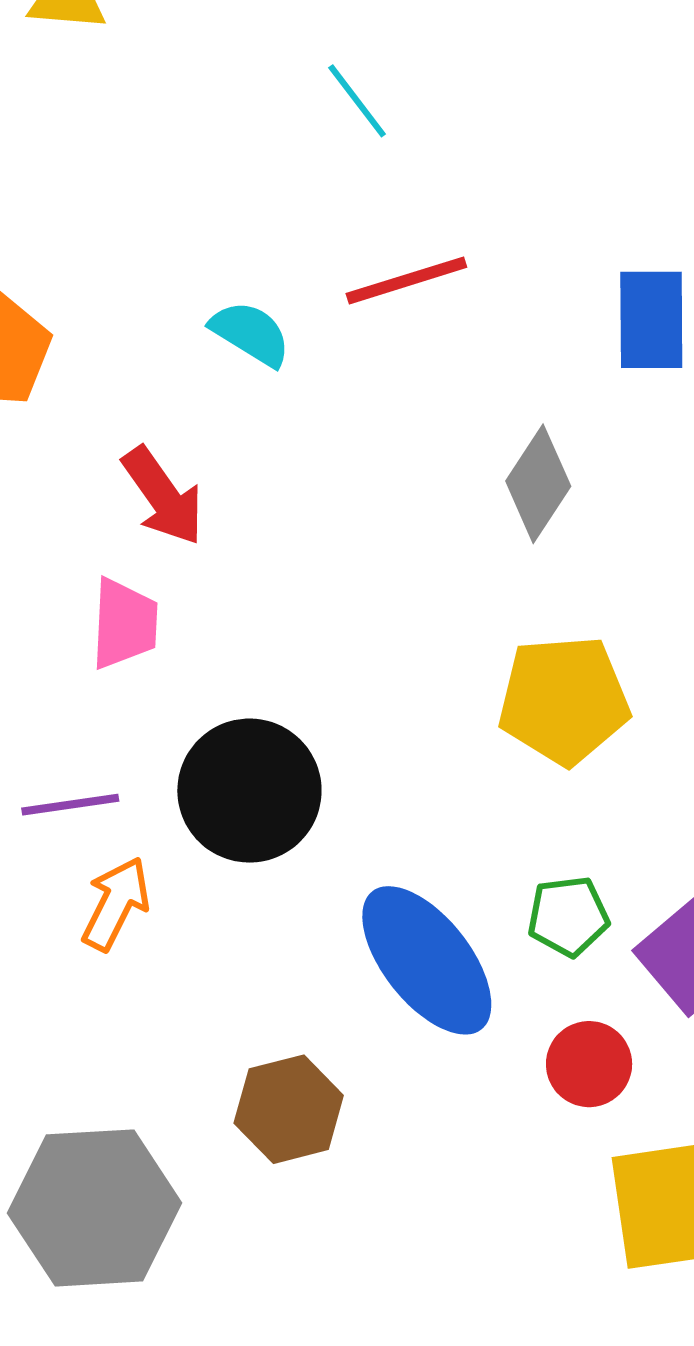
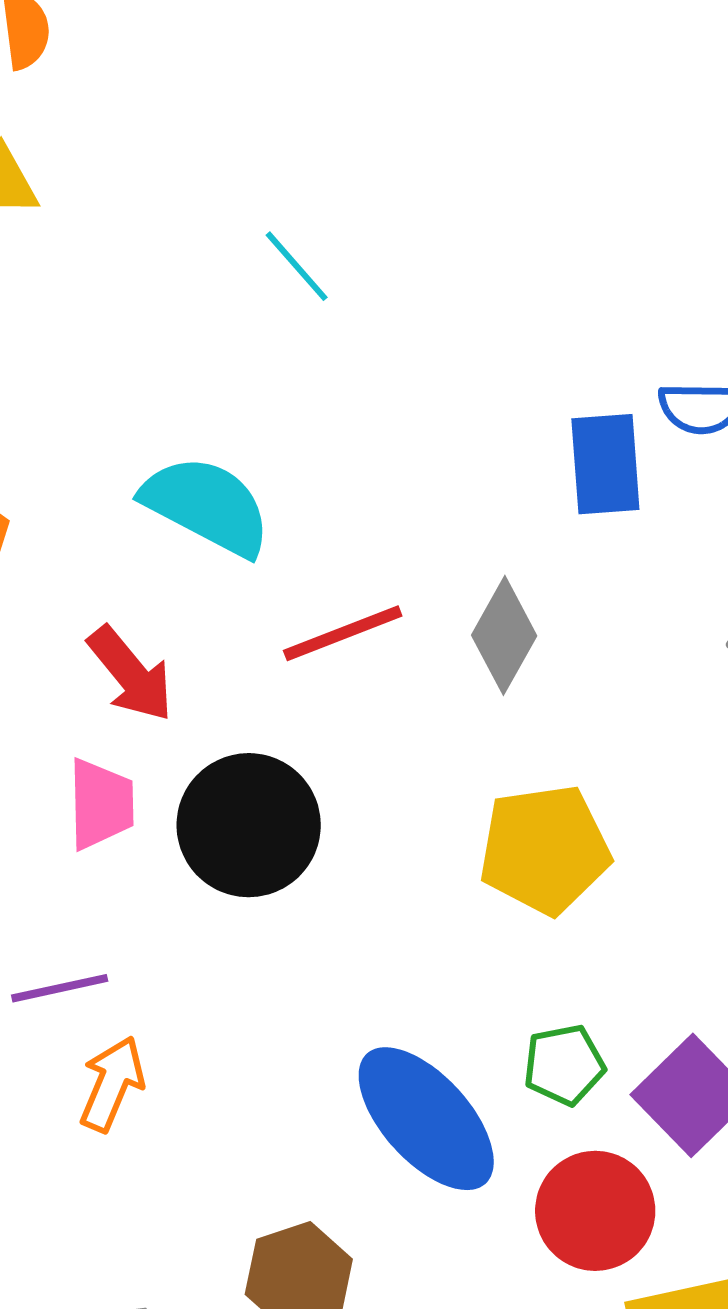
red line: (406, 280) -> (343, 633), moved
cyan semicircle: (251, 333) -> (207, 506), size x1.6
black circle: (249, 791) -> (249, 825), moved
red circle: (589, 1064) -> (595, 1211), size x1.4

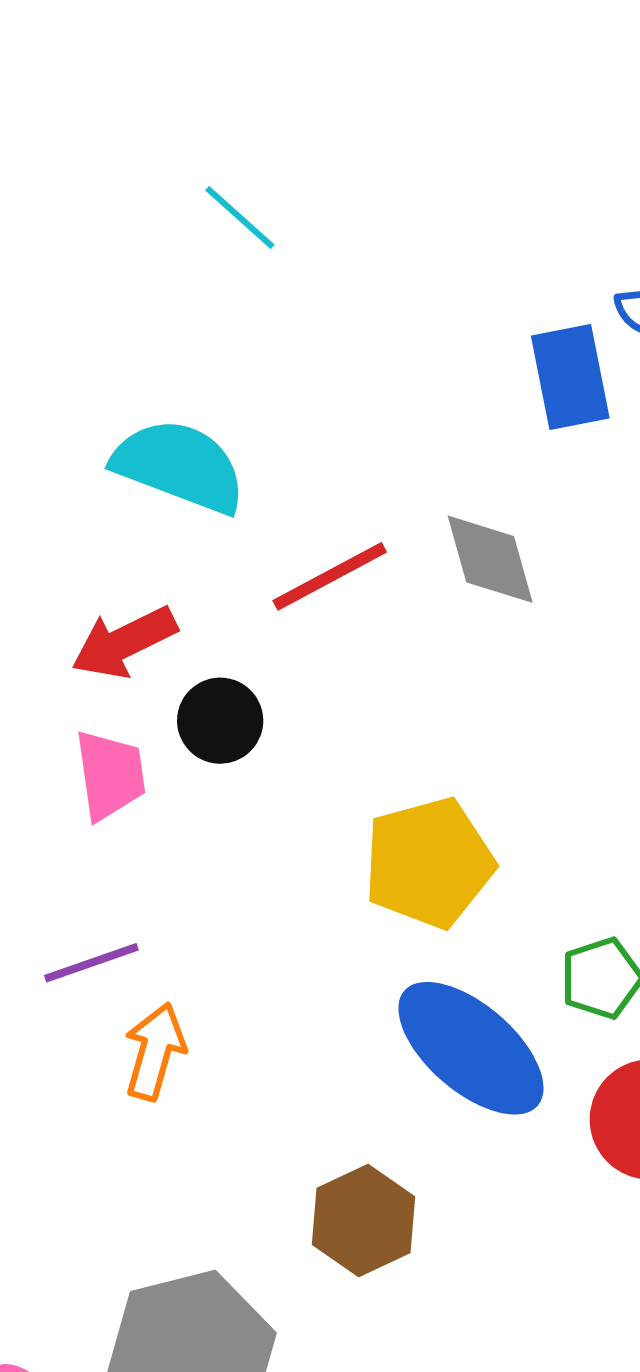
gray diamond: (504, 635) -> (490, 559), turned -38
red arrow: (131, 674) -> (124, 642), turned 110
black circle: (249, 825) -> (220, 721), moved, size x0.6
yellow pentagon: (545, 849) -> (429, 863), moved

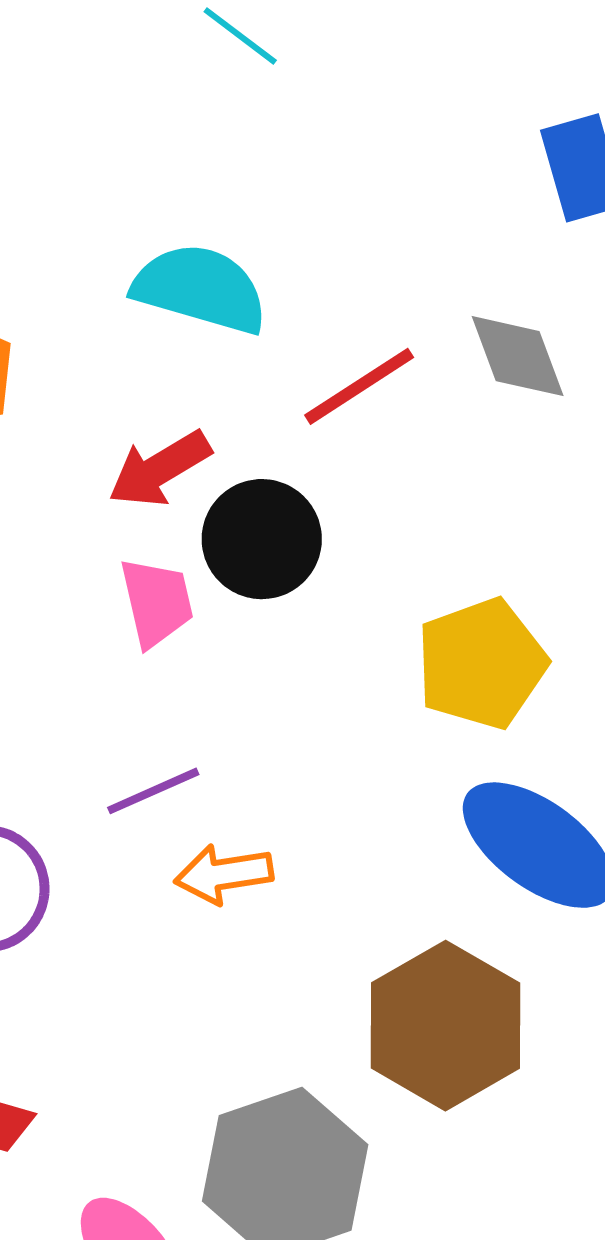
black circle: (220, 721) -> (262, 539), size x1.4
orange arrow: (155, 1051) -> (224, 874), turned -110
brown hexagon: (363, 1221) -> (446, 1026), size x1.5

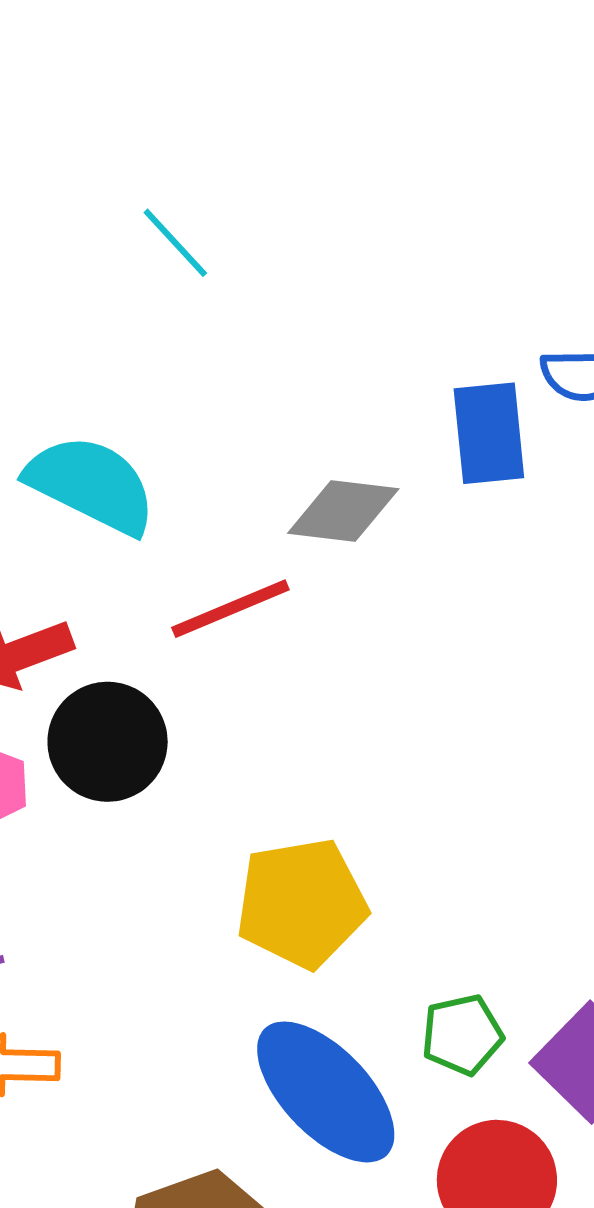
gray diamond: (518, 356) -> (343, 511), moved, turned -73

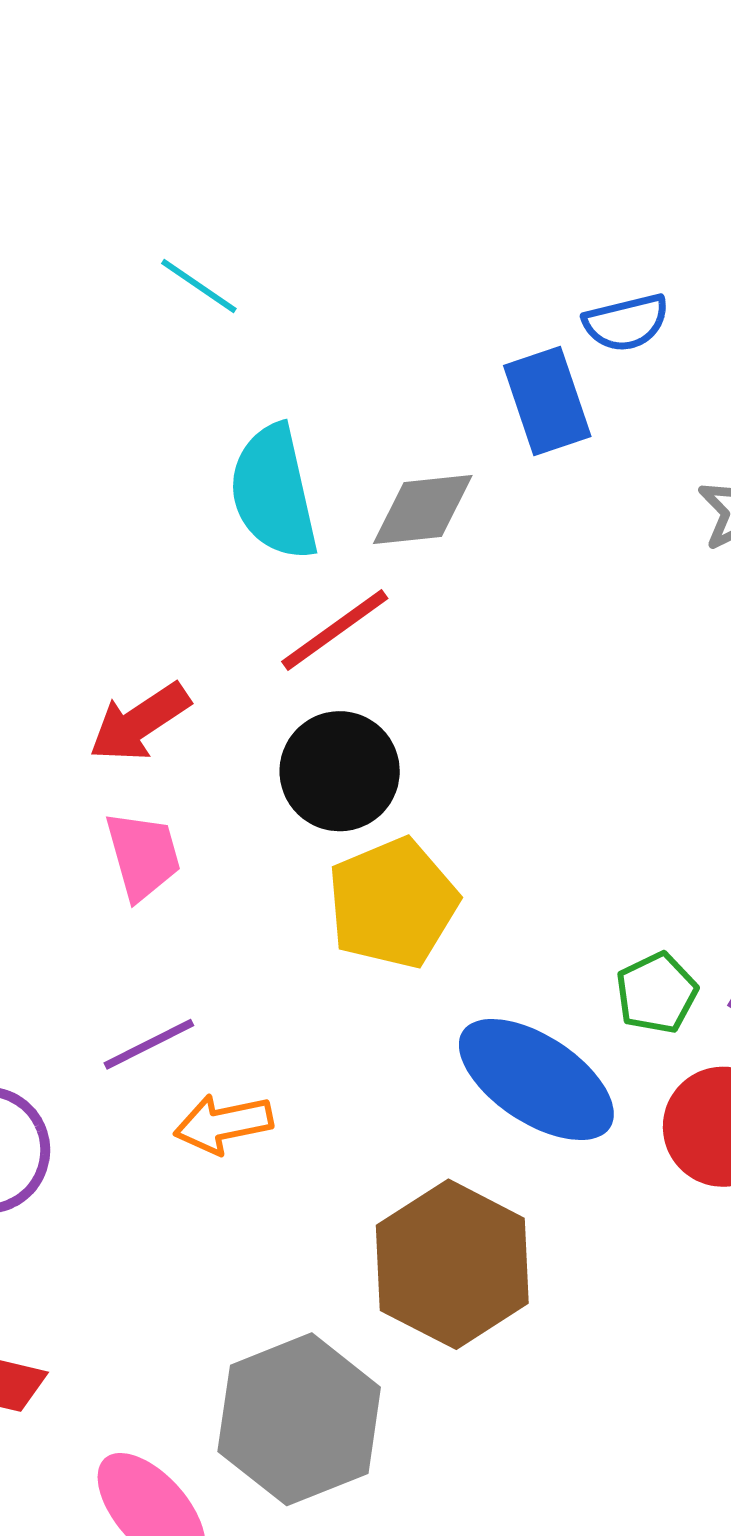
cyan semicircle: (91, 484) -> (274, 492), moved, turned -116
black circle: (108, 742) -> (340, 771), moved
yellow pentagon: (302, 903) -> (393, 903), moved

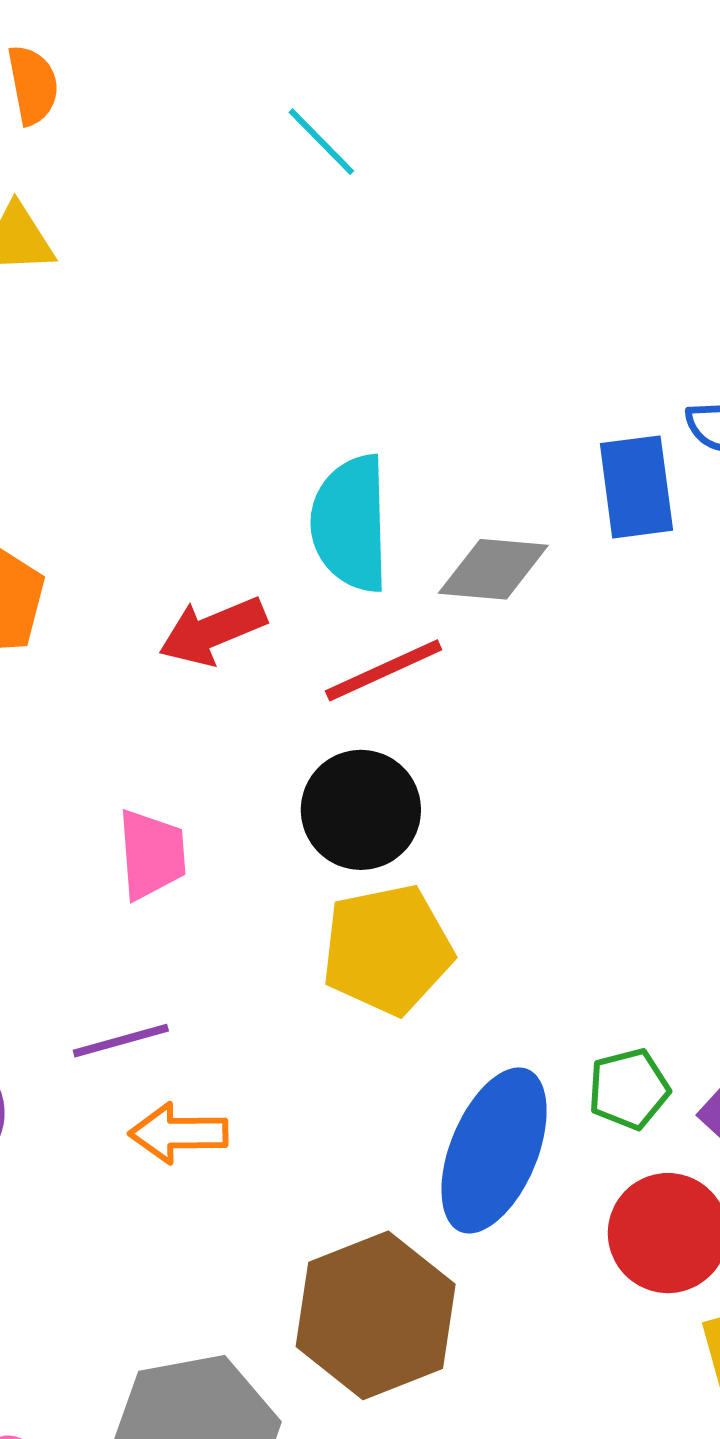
cyan line: (199, 286) -> (321, 142), moved
red arrow: (140, 722) -> (213, 631), moved
blue ellipse: (536, 1079) -> (494, 1150), turned 68

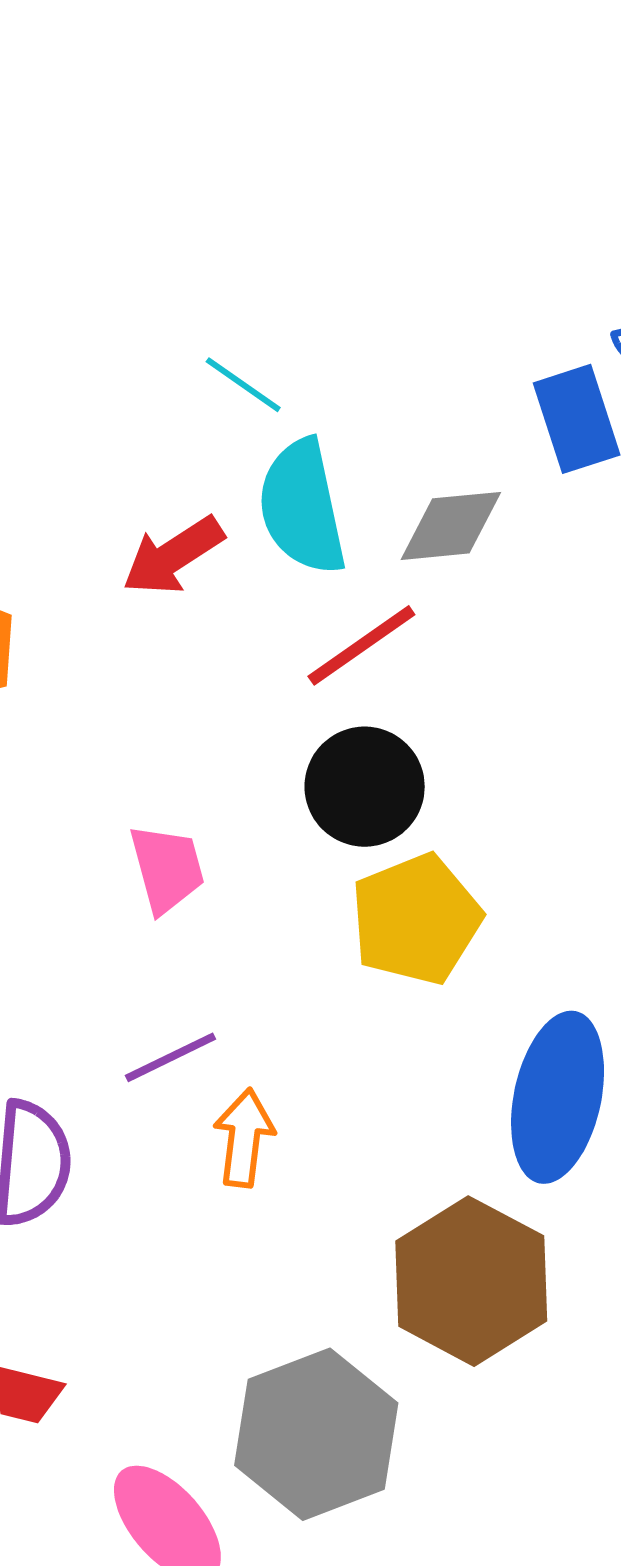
cyan line: (321, 142) -> (243, 385), moved
red arrow: (213, 631) -> (173, 556), moved
orange arrow: (178, 1133) -> (244, 1138), turned 108

